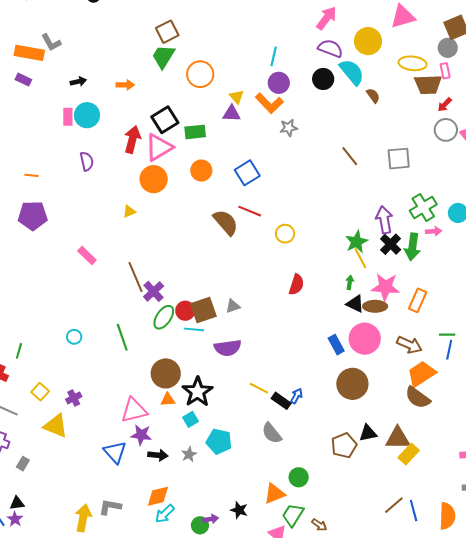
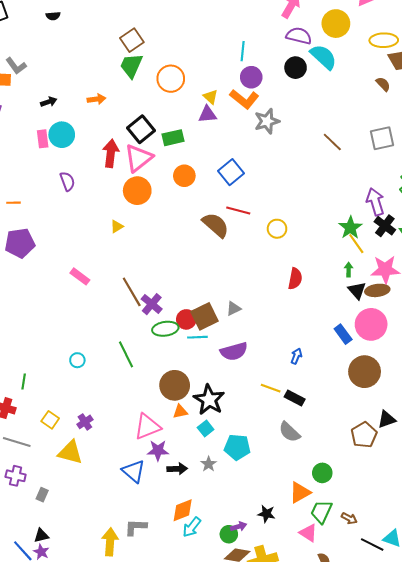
brown semicircle: (373, 96) -> (383, 84), moved
gray star: (289, 128) -> (267, 121), size x1.4
black triangle: (355, 304) -> (357, 291), turned 30
green ellipse: (164, 317) -> (165, 329), turned 55
blue arrow: (296, 396) -> (296, 356), moved

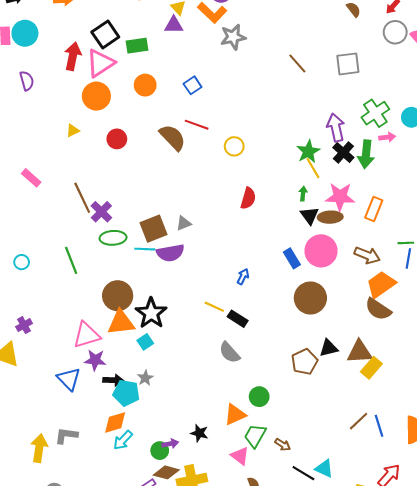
blue square: (231, 172) -> (193, 85), size x0.7
red circle: (186, 319) -> (117, 139), moved
purple semicircle: (234, 351) -> (170, 253), moved
orange triangle: (180, 412) -> (121, 323), size x1.8
cyan pentagon: (237, 447) -> (126, 393), moved

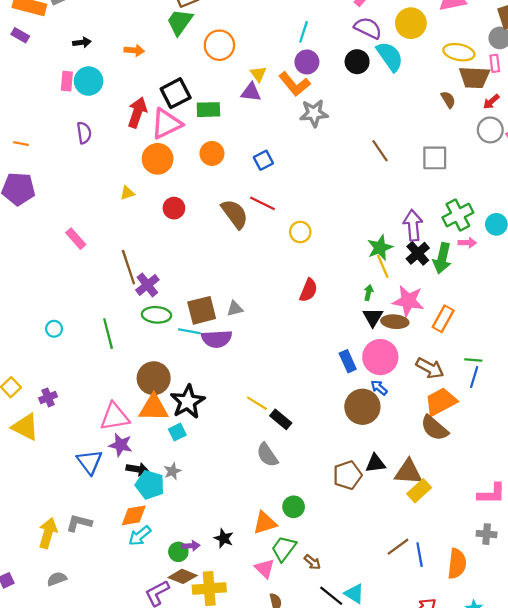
blue arrow: (243, 277) -> (379, 388), moved, turned -84

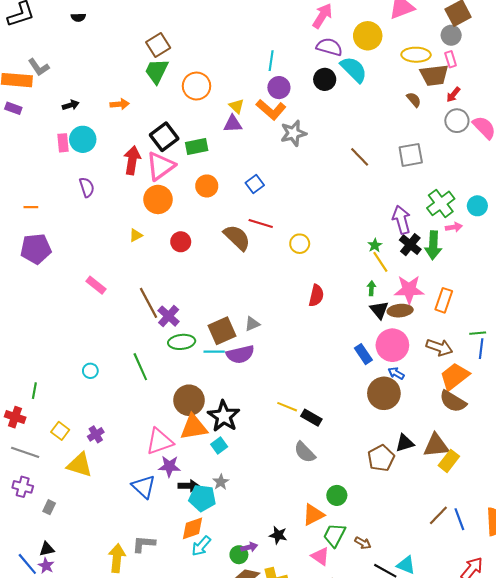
green star: (380, 248) -> (375, 245), size x0.6

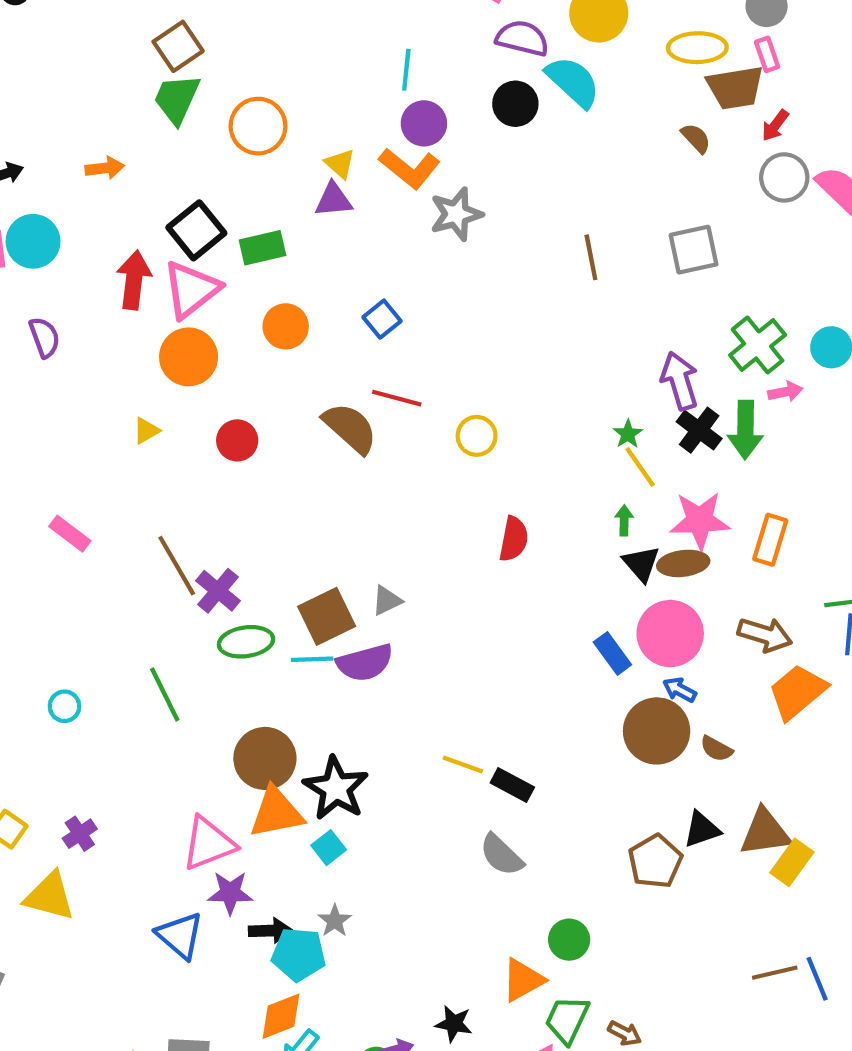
brown line: (360, 157) -> (591, 257), turned 35
brown semicircle: (453, 401) -> (716, 749), moved, size x0.6
brown line: (438, 515) -> (775, 973), turned 35

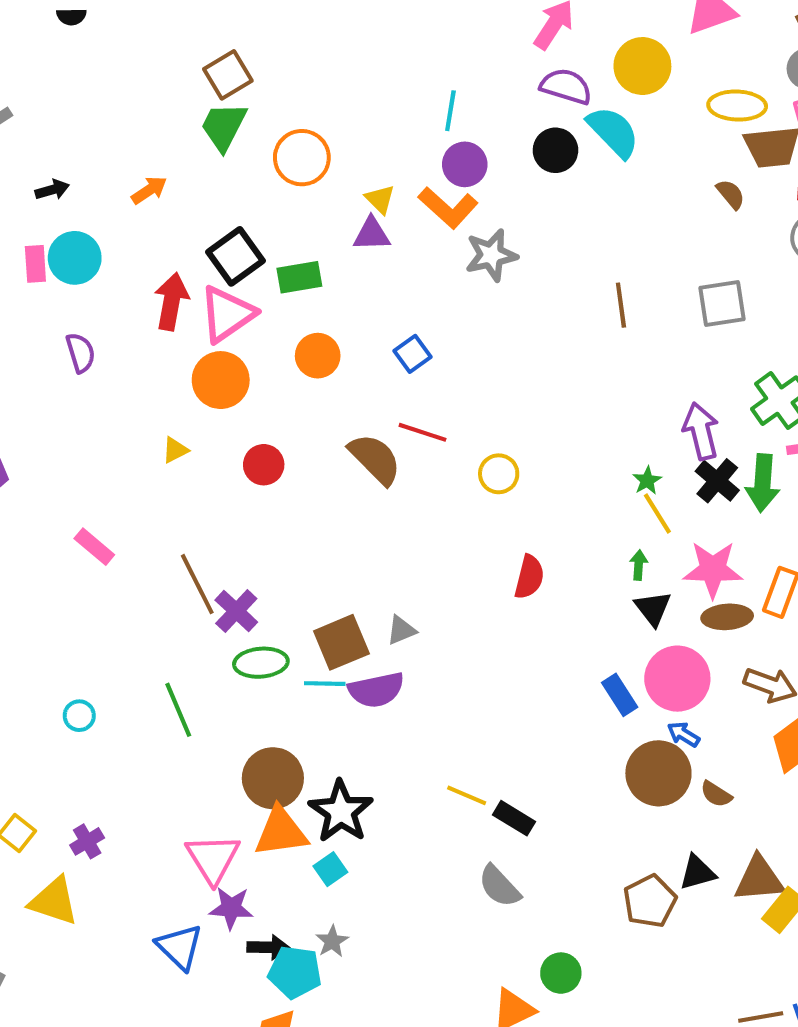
orange arrow: (105, 168) -> (149, 190), turned -30
brown ellipse: (683, 563) -> (727, 617), moved
pink triangle: (209, 843) -> (213, 858), turned -44

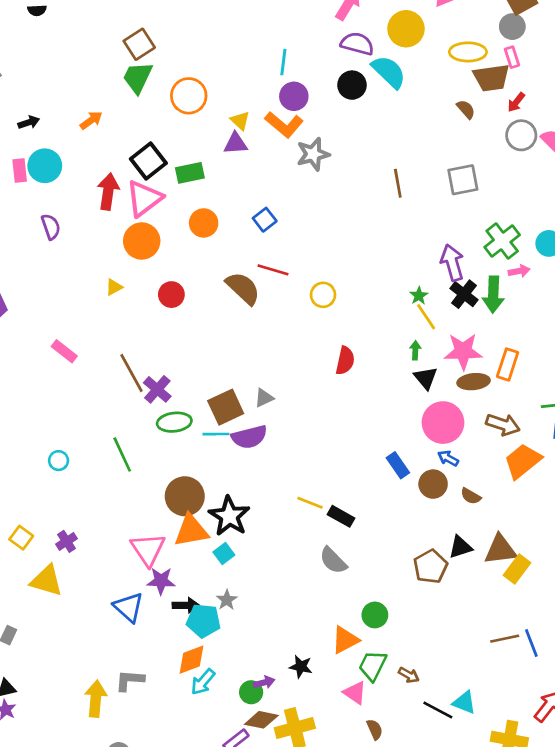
blue rectangle: (620, 695) -> (398, 465), moved
brown circle: (658, 773) -> (433, 484), size x0.7

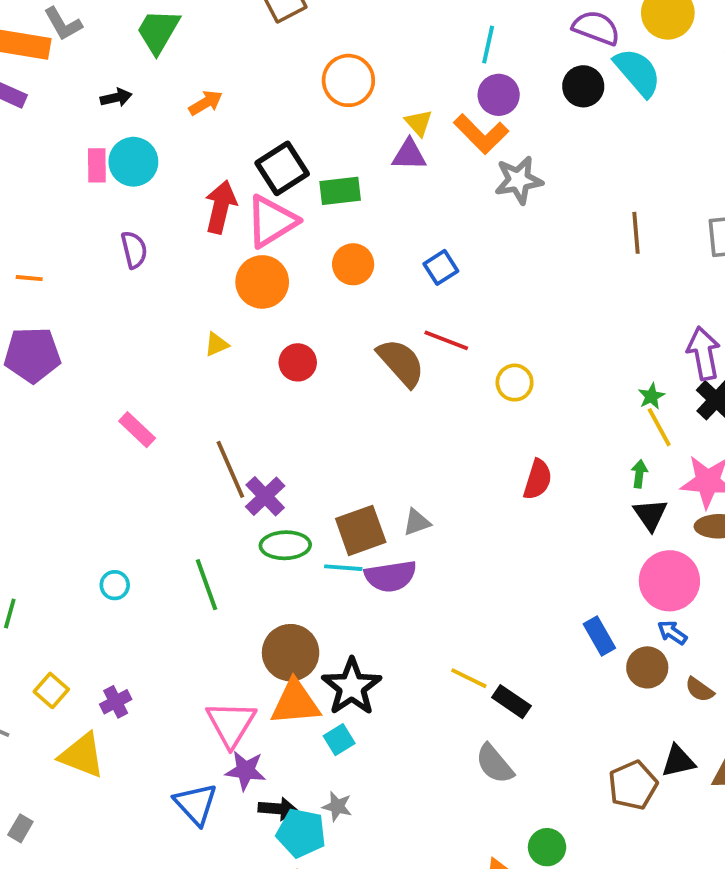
green trapezoid: (138, 78) -> (158, 31), moved
gray star: (227, 600) -> (337, 806), turned -30

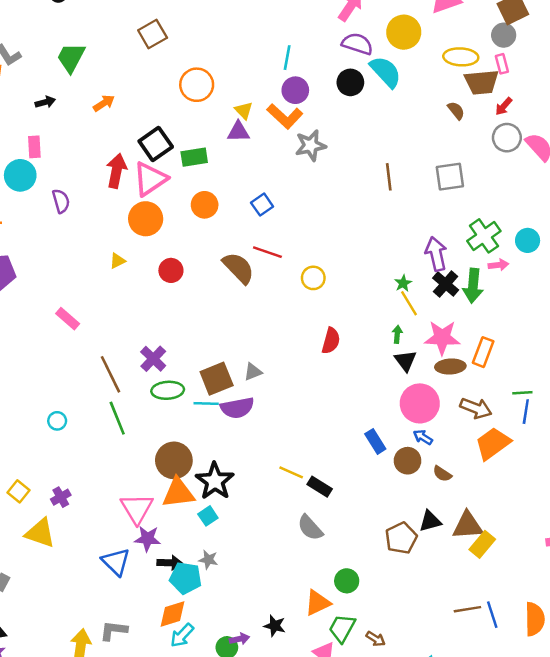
cyan circle: (133, 162) -> (20, 175), moved
brown line: (230, 469) -> (110, 374), moved

